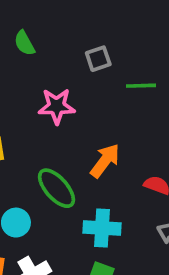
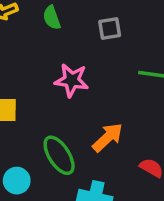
gray square: (98, 59) -> (110, 28), moved

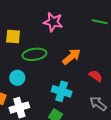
green ellipse: (59, 155) -> (34, 54), moved, turned -70

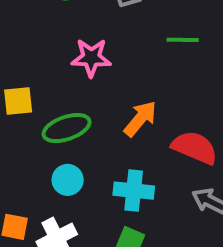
red semicircle: (96, 76) -> (195, 148), size x1.6
cyan circle: (17, 78) -> (68, 180), moved

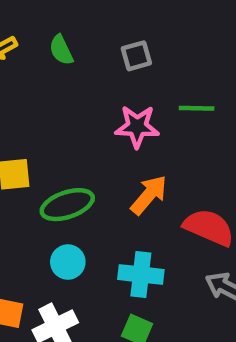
pink star: (91, 58) -> (137, 127), moved

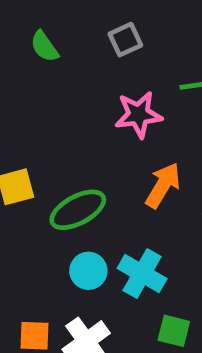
cyan cross: (141, 275) -> (142, 274), moved, turned 33

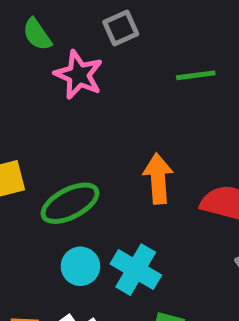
pink star: (138, 115) -> (79, 75), moved, turned 30
orange arrow: (163, 185) -> (158, 179), turned -36

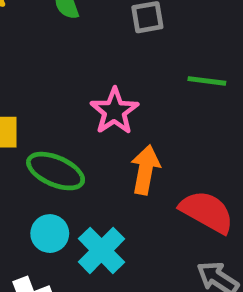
pink star: (79, 75) -> (114, 111), moved
green ellipse: (70, 203) -> (56, 171), turned 36

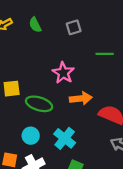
orange arrow: (145, 170) -> (81, 98), turned 80
cyan circle: (50, 234) -> (31, 136), moved

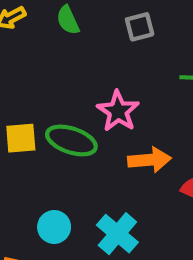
green ellipse: (39, 104) -> (71, 140), moved

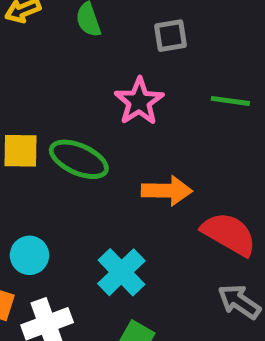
pink star: (118, 111) -> (139, 101), moved
cyan circle: (54, 227) -> (29, 255), moved

